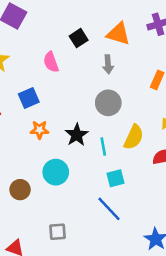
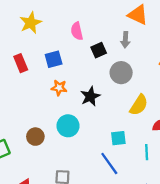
black square: (79, 38) -> (99, 50), moved
cyan line: (103, 147) -> (147, 152), moved

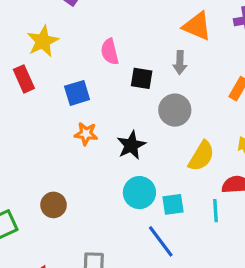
black square: (99, 50) -> (142, 78), turned 35
red rectangle: (21, 63) -> (24, 79), moved
cyan circle: (68, 126) -> (139, 193), moved
cyan line: (147, 152) -> (215, 211), moved

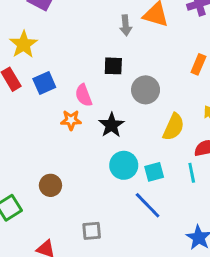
pink semicircle: (110, 52) -> (84, 95), moved
gray arrow: (180, 62) -> (126, 25), moved
blue square: (77, 93) -> (44, 83), moved

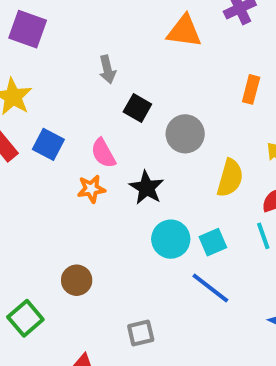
gray arrow: (126, 25) -> (107, 69), moved
black square: (113, 66) -> (137, 108), turned 36
blue square: (44, 83) -> (48, 144), turned -30

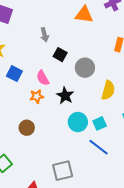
brown circle: (77, 280) -> (27, 128), moved
gray square: (141, 333) -> (63, 171), size x1.5

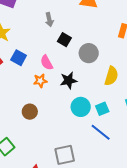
black star: (65, 96) -> (69, 80), turned 30

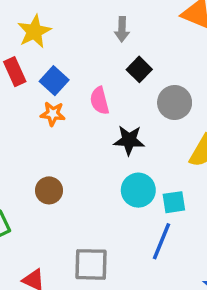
orange star: (40, 81) -> (53, 114), moved
brown circle: (30, 112) -> (49, 190), moved
blue line: (101, 132) -> (161, 241), turned 60

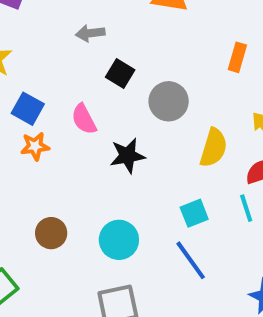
gray arrow: (122, 29) -> (90, 33), turned 95
cyan circle: (138, 190) -> (119, 240), moved
blue line: (161, 241) -> (191, 260), turned -45

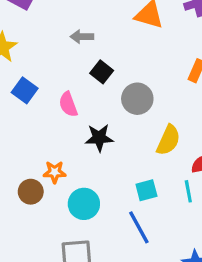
orange star: (35, 146) -> (55, 172), moved

